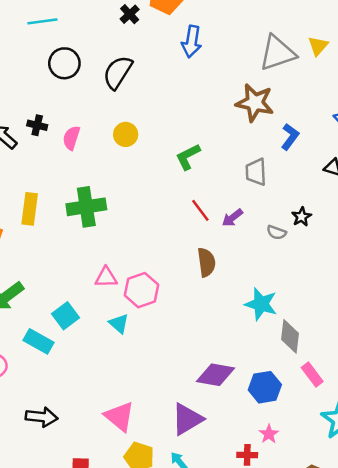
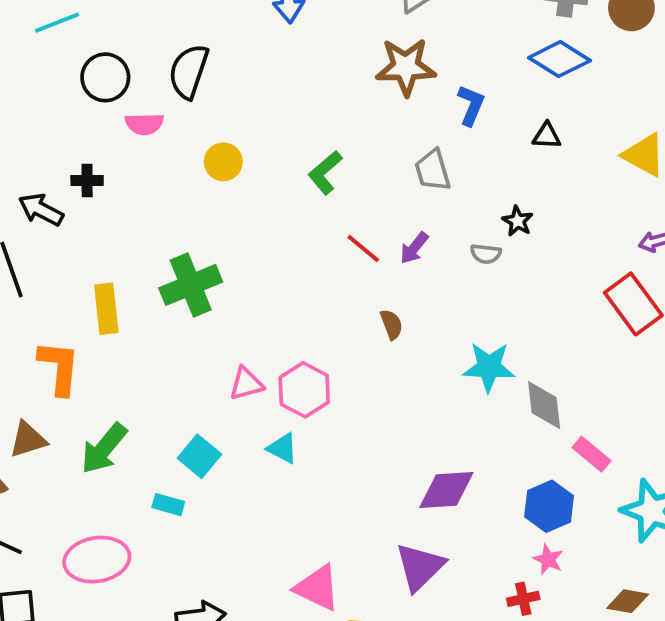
pink semicircle: (71, 138) -> (144, 124), moved, turned -95
brown semicircle: (206, 262) -> (391, 324), size x0.7
cyan rectangle: (38, 341) -> (168, 505), size x0.7
blue hexagon: (265, 387) -> (549, 506), moved

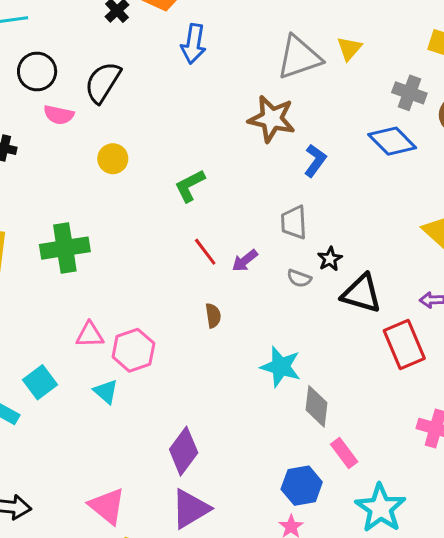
black triangle: (547, 136) -> (361, 294), moved, size x1.8
gray trapezoid: (433, 170) -> (294, 222), moved
purple diamond: (446, 490) -> (184, 451), moved, turned -63

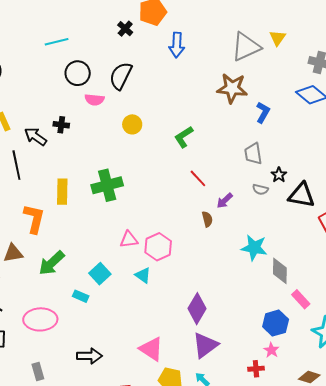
purple arrow: (245, 261) -> (225, 201), moved

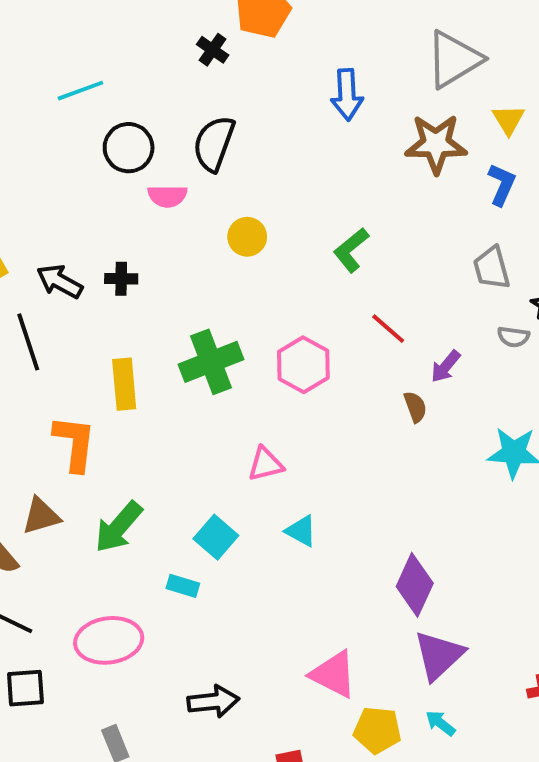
yellow triangle: (278, 38) -> (508, 120), moved
blue arrow: (177, 45) -> (347, 95), moved
black cross: (61, 125) -> (121, 279), moved
pink hexagon: (158, 247) -> (303, 365), moved

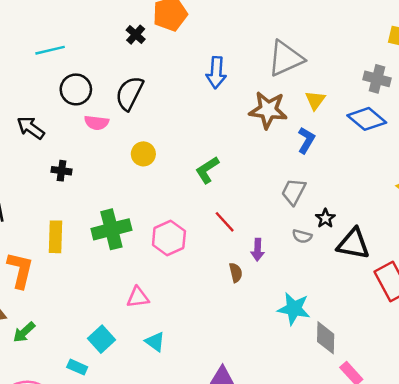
gray trapezoid: (492, 268) -> (294, 192), turned 36
black arrow: (60, 281) -> (31, 128), moved
purple arrow: (446, 366) -> (258, 250), turned -45
green arrow: (119, 527) -> (24, 332), moved, size x0.7

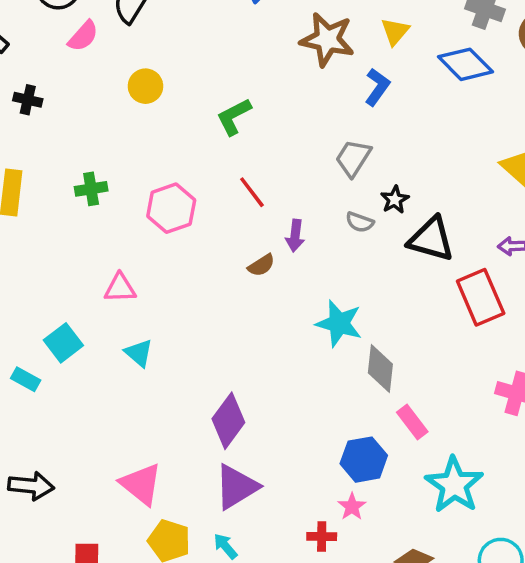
pink semicircle: (97, 123) -> (83, 36), turned -60
green cross: (111, 229) -> (91, 189), size x0.6
brown semicircle: (236, 273) -> (261, 265), turned 66

